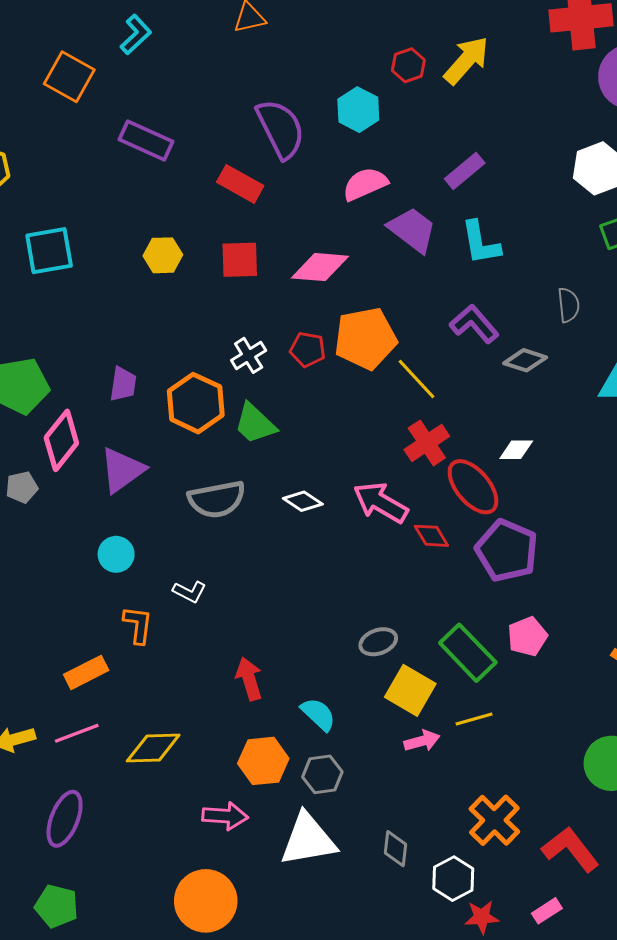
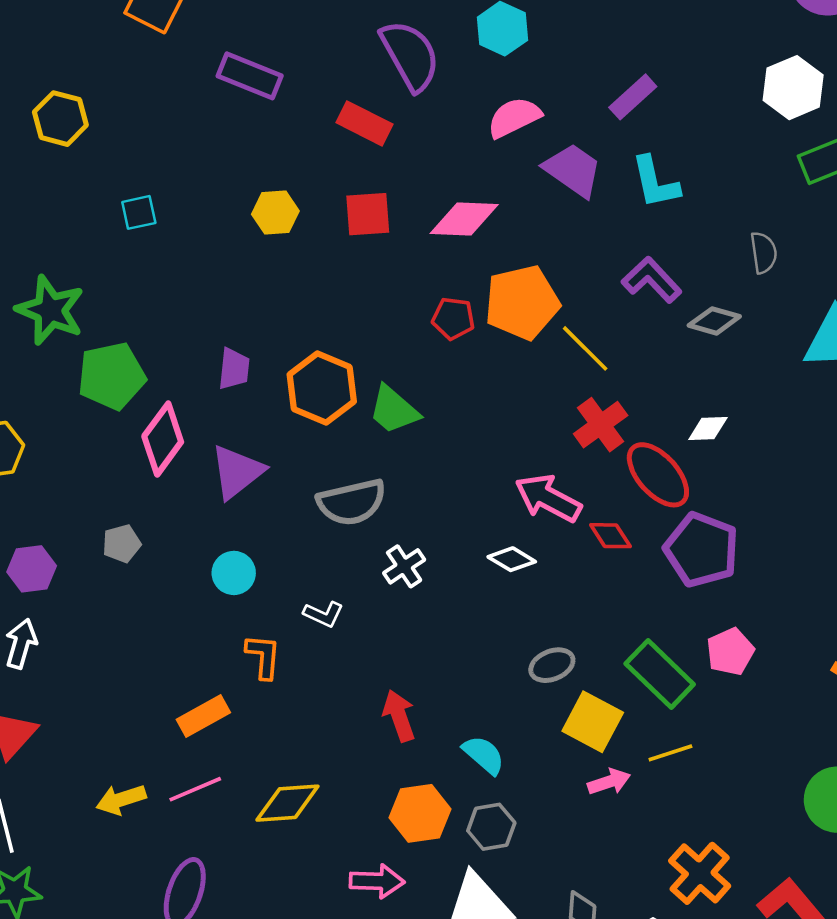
cyan square: (49, 251) -> (139, 212), size x0.6
white cross: (249, 355) -> (404, 566), moved
gray pentagon: (22, 487) -> (122, 544), moved
white diamond: (303, 501) -> (512, 559), moved

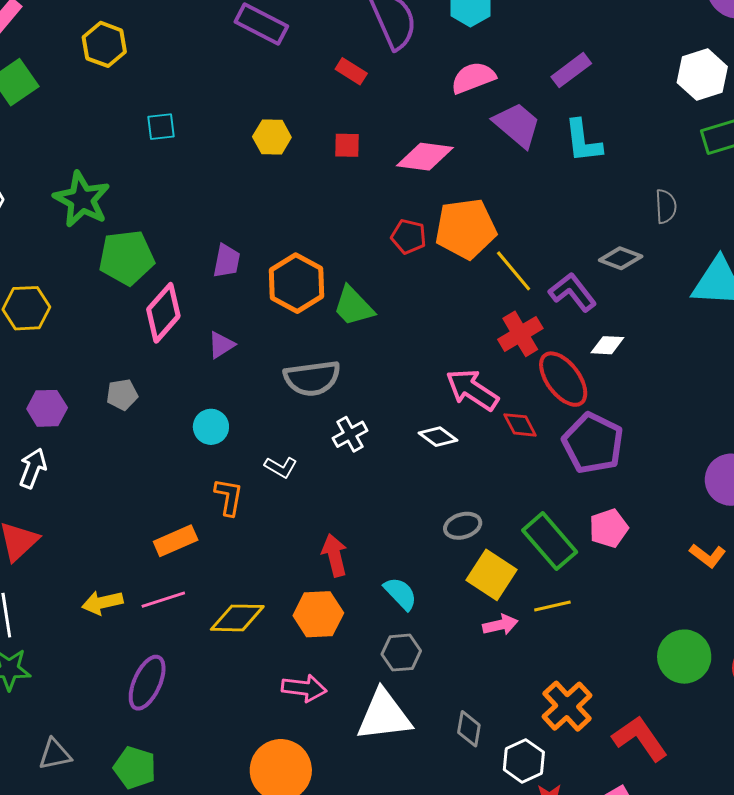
red rectangle: (365, 123) -> (351, 71), size x0.7
red square: (368, 214) -> (347, 145), size x0.7
purple L-shape: (652, 280) -> (572, 292), moved
purple triangle: (237, 472) -> (221, 345), size x0.6
orange hexagon: (420, 813) -> (318, 614), moved

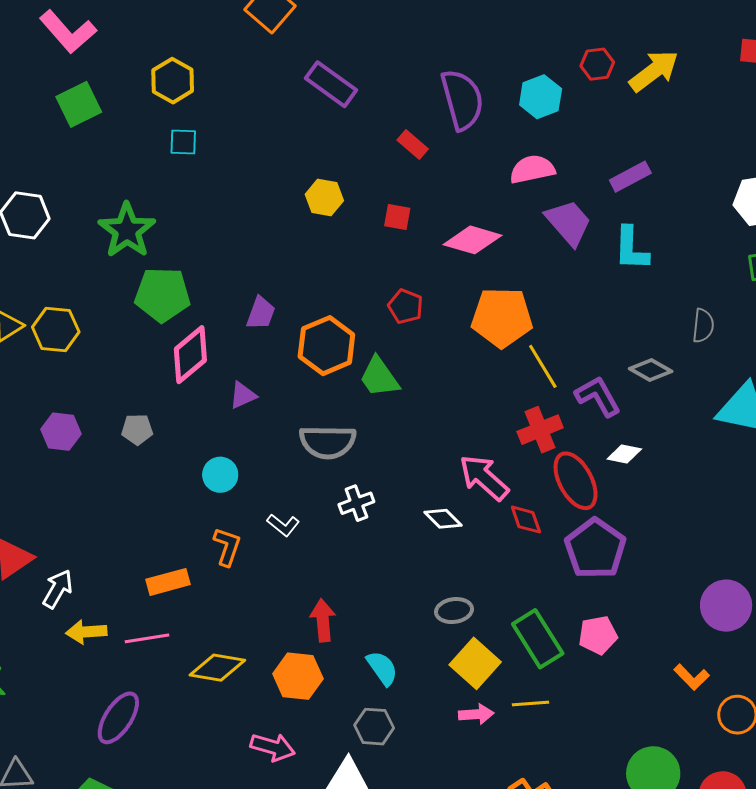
cyan square: (161, 127) -> (183, 142), moved
red pentagon: (409, 237) -> (405, 306), moved
white arrow: (33, 468) -> (58, 589), moved

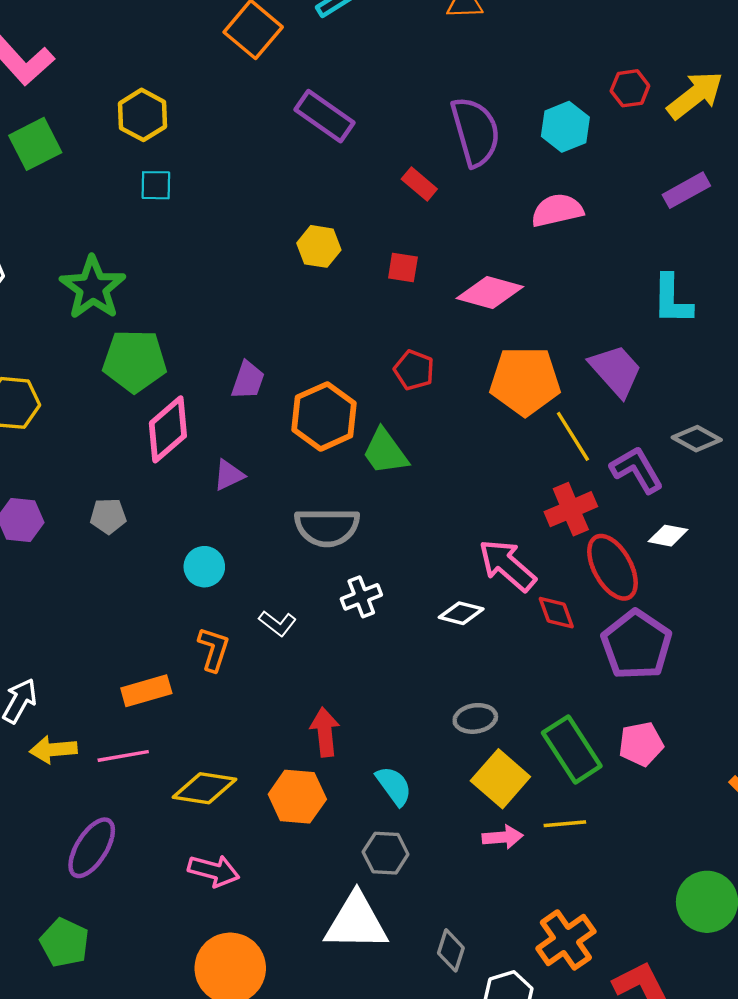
purple rectangle: (630, 177) -> (686, 190), moved
purple trapezoid: (568, 223) -> (616, 371), moved
white diamond: (443, 519) -> (461, 613), turned -30
pink arrow: (273, 747) -> (214, 871), moved

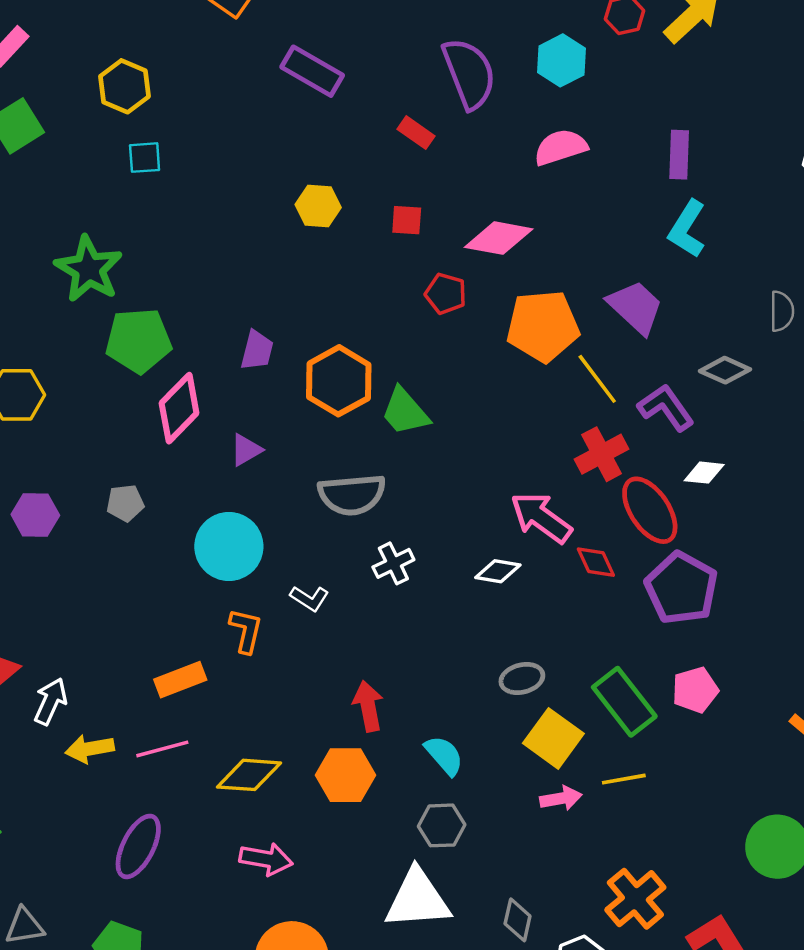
purple rectangle: (686, 190) -> (679, 155), moved, turned -54
cyan L-shape: (672, 300) -> (687, 229), turned 36
red pentagon: (414, 370) -> (446, 294), moved
cyan circle: (204, 567) -> (229, 546), size x1.6

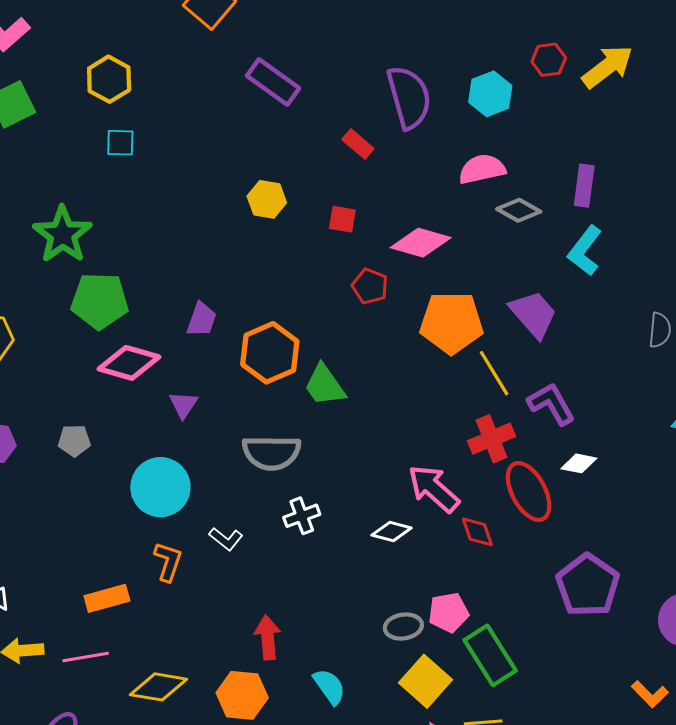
gray diamond: (725, 370) -> (519, 210), moved
pink diamond: (179, 408) -> (129, 363), turned 56
purple triangle: (246, 450) -> (183, 405), turned -32
purple pentagon: (681, 588) -> (588, 585), moved
pink pentagon: (695, 690) -> (448, 612), moved

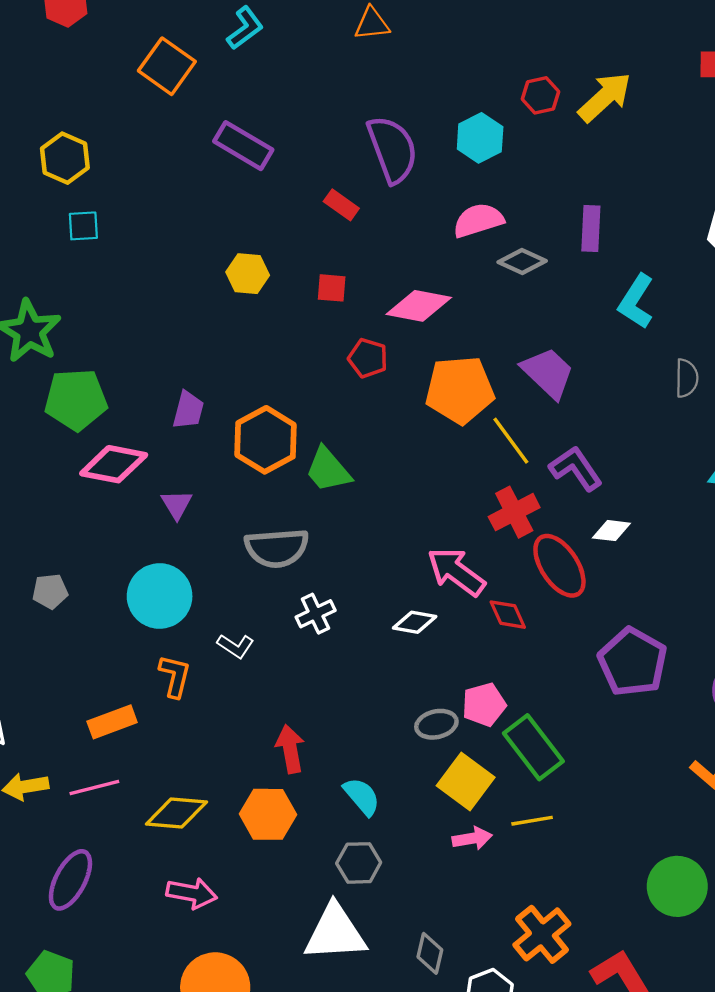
cyan L-shape: (585, 251) -> (636, 301), moved
gray pentagon: (74, 441) -> (50, 591), moved

